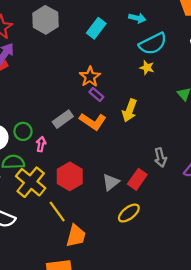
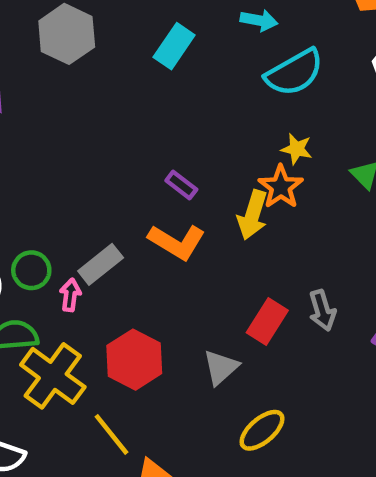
yellow star: (147, 68) -> (297, 149), moved
orange star: (90, 77) -> (281, 187), moved
gray rectangle: (63, 119) -> (101, 264), moved
red rectangle: (137, 179) -> (267, 321), moved

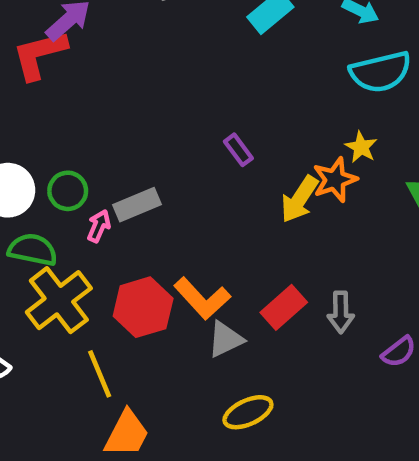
orange L-shape: (177, 242) -> (202, 298), moved

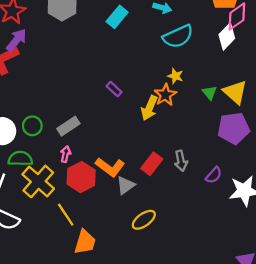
pink arrow: (99, 226) -> (66, 154), moved

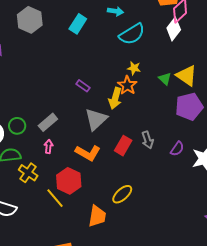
red hexagon: (81, 177) -> (69, 181), moved
yellow cross: (38, 181) -> (28, 173), size x0.7
gray triangle: (126, 185) -> (96, 119), moved, size x1.4
orange trapezoid: (85, 242) -> (97, 216), moved

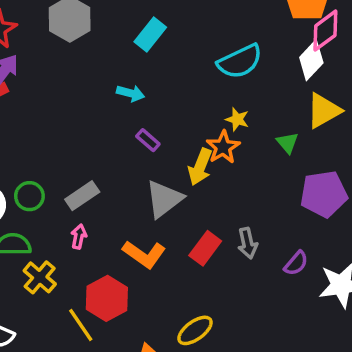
cyan arrow: (115, 11) -> (131, 93), moved
yellow triangle: (187, 76) -> (324, 111), moved, turned 50

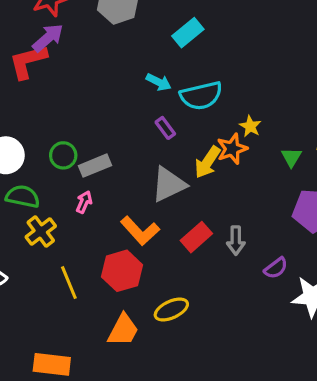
cyan semicircle: (240, 61) -> (201, 96), moved
green circle: (29, 196) -> (63, 155), moved
red hexagon: (107, 298) -> (122, 271), moved

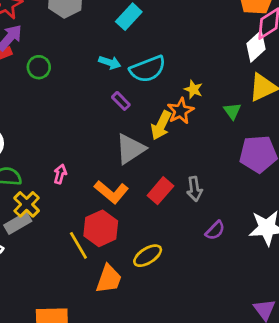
green circle: (63, 155) -> (39, 67), moved
gray rectangle: (95, 166) -> (18, 223), moved
purple semicircle: (276, 268) -> (215, 230), moved
yellow line: (69, 283) -> (78, 245), moved

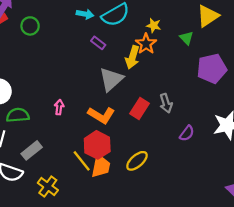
yellow cross: (27, 204) -> (48, 186), moved
orange trapezoid: (109, 279) -> (101, 166), moved

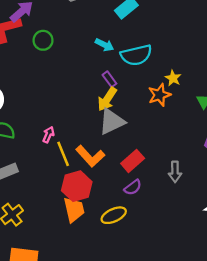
yellow arrow: (132, 57) -> (107, 99), moved
gray arrow: (166, 103) -> (175, 172), moved
purple semicircle: (187, 133) -> (133, 187), moved
yellow line: (82, 161) -> (63, 154), moved
orange trapezoid: (101, 166) -> (74, 210), turned -40

